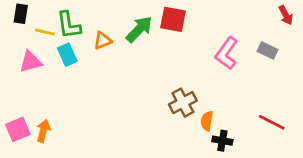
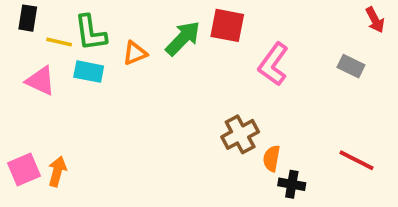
pink L-shape: (227, 53) -> (273, 64), moved
cyan rectangle: (67, 55) -> (89, 72), turned -55
pink triangle: (31, 62) -> (41, 81), turned 40

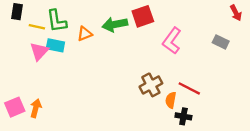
red square: (227, 25) -> (143, 16), turned -30
green arrow: (183, 38) -> (115, 24), turned -145
pink triangle: (41, 81) -> (39, 51), moved, turned 48
red line: (356, 160) -> (189, 88), moved

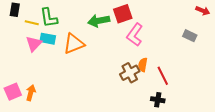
red arrow: (236, 13) -> (203, 11), turned -40
orange triangle: (85, 34) -> (74, 44), moved, size x1.6
pink L-shape: (172, 41) -> (135, 35), moved
red line: (189, 88) -> (163, 76), turned 36
orange semicircle: (171, 100) -> (143, 65), moved

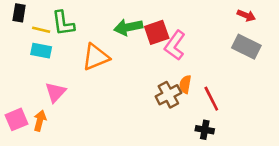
red arrow: (203, 11) -> (246, 15), moved
red square: (123, 14) -> (157, 32), moved
gray rectangle: (190, 36) -> (246, 47), size x1.5
cyan rectangle: (48, 39) -> (41, 51), moved
pink triangle: (34, 44) -> (55, 92), moved

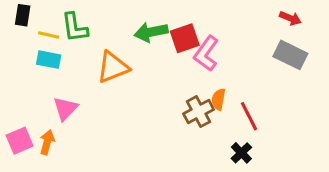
black cross: (205, 130) -> (241, 153), turned 36

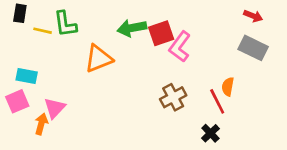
cyan rectangle: (49, 60) -> (27, 76), moved
orange semicircle: (218, 99) -> (228, 87), moved
pink triangle: (65, 109) -> (55, 108), moved
pink square: (20, 141) -> (17, 101), moved

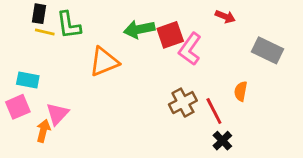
black rectangle: (20, 13) -> (39, 14), moved
red arrow: (253, 16) -> (225, 17), moved
red line: (217, 101) -> (214, 111), moved

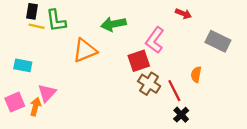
red square: (170, 35) -> (139, 61), moved
brown cross: (183, 103) -> (149, 84), turned -30
pink square: (18, 107) -> (15, 102), moved

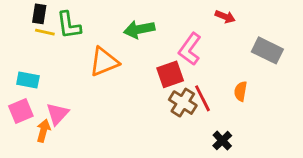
red line: (174, 91) -> (203, 98), moved
pink square: (15, 102) -> (21, 111), moved

